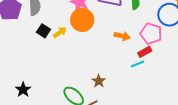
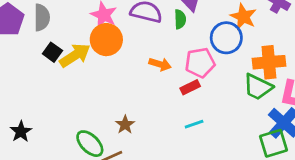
yellow arrow: (60, 32) -> (75, 55), size x1.6
pink pentagon: (151, 34) -> (200, 63), turned -30
cyan line: (138, 64) -> (194, 124), moved

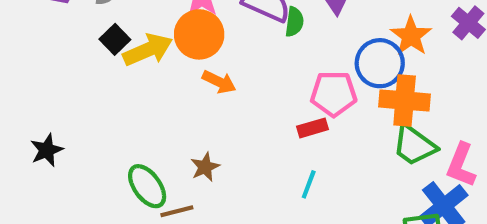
green semicircle: (180, 19) -> (294, 22), moved
orange cross: (269, 62) -> (405, 100), moved
orange arrow: (160, 64) -> (219, 82), moved
cyan line: (194, 124) -> (309, 184), turned -60

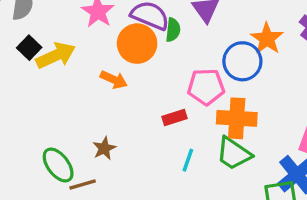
orange circle: (199, 34) -> (137, 44), moved
orange cross: (405, 100) -> (237, 118), moved
red rectangle: (312, 128) -> (174, 117), moved
green trapezoid: (414, 145) -> (234, 154), moved

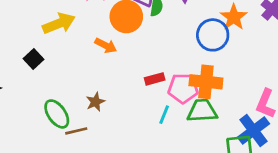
black square: (29, 48) -> (33, 59), moved
pink pentagon: (206, 87) -> (183, 88), moved
green trapezoid: (234, 154) -> (202, 111), turned 140

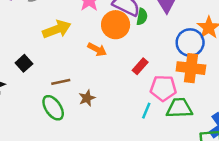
black square: (33, 59) -> (24, 63), moved
red rectangle: (155, 79) -> (140, 66), moved, turned -35
orange cross: (206, 82) -> (191, 68), moved
brown line: (76, 131) -> (61, 82), moved

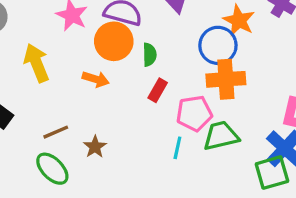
green semicircle: (142, 17) -> (150, 55), moved
yellow arrow: (57, 29) -> (37, 63), turned -80

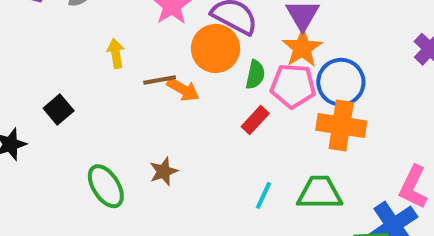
orange star: (239, 20) -> (302, 48), moved
yellow arrow: (37, 63) -> (116, 53), size x0.6
pink pentagon: (194, 113) -> (293, 86), moved
brown line: (56, 132) -> (160, 80), moved

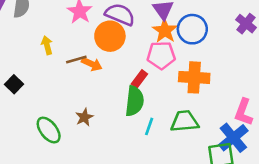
green semicircle: (255, 75) -> (135, 101), moved, size x1.6
blue circle: (341, 82) -> (192, 29), moved

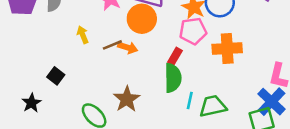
brown star: (84, 117) -> (127, 99), size x1.5
green trapezoid: (185, 121) -> (213, 106), moved

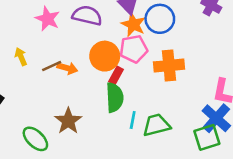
orange circle: (142, 19) -> (105, 56), moved

